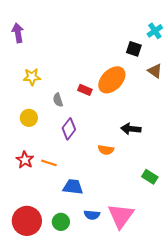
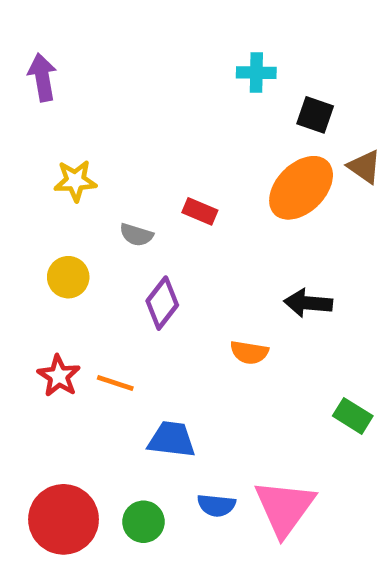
cyan cross: (155, 31) -> (256, 73), moved, turned 35
orange ellipse: (112, 80) -> (301, 188), moved
gray semicircle: (58, 100) -> (136, 235), turned -56

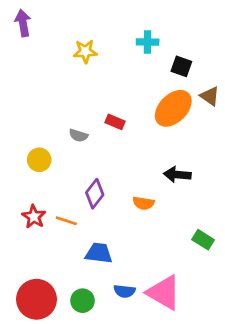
purple arrow: (42, 77) -> (23, 23), moved
yellow star: (75, 181) -> (85, 51), moved
purple diamond: (162, 303) -> (95, 194), moved
pink triangle: (285, 508) -> (164, 293), turned -36

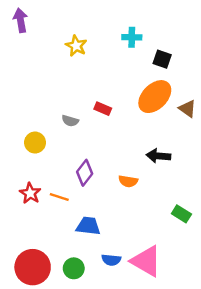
yellow star: (85, 51) -> (76, 46), turned 30
brown triangle: (210, 96) -> (187, 109), moved

